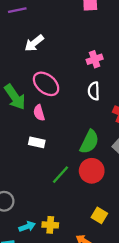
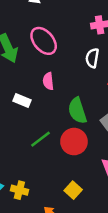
pink semicircle: (39, 113) -> (48, 81), moved
green semicircle: (89, 142) -> (77, 111), turned 125

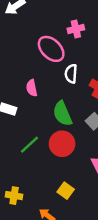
pink ellipse: (44, 41) -> (51, 49), moved
white semicircle: (92, 58) -> (71, 74), moved

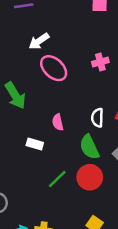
pink ellipse: (51, 49) -> (54, 68), moved
white semicircle: (71, 74) -> (97, 118), moved

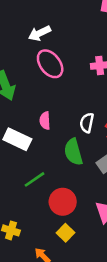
white rectangle: (35, 144) -> (17, 139), size x1.5
red circle: (90, 177) -> (63, 202), moved

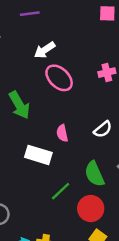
white semicircle: (87, 123) -> (103, 129), turned -132
green semicircle: (73, 152) -> (94, 174), moved

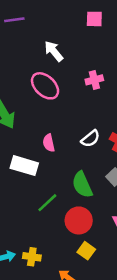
white arrow: (45, 50) -> (54, 51), moved, turned 85

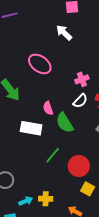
white arrow: (54, 51) -> (64, 33), moved
pink cross: (94, 80) -> (82, 79), moved
green semicircle: (82, 185) -> (65, 123), moved

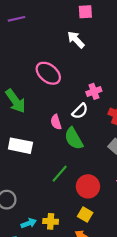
white semicircle: (80, 101) -> (80, 111), moved
white rectangle: (31, 128) -> (20, 146), moved
yellow square: (88, 189) -> (85, 215), moved

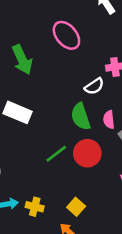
pink semicircle: (56, 122) -> (109, 120), moved
red circle: (88, 186) -> (87, 153), moved

